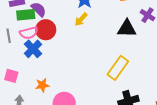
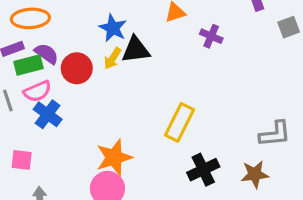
black triangle: (127, 29) -> (136, 50), moved
red circle: (46, 30) -> (77, 68), moved
orange star: (42, 85) -> (114, 157), moved, size x1.6

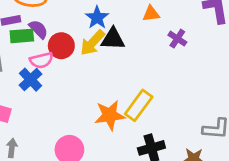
yellow arrow: (113, 58) -> (92, 43), size x1.5
pink semicircle: (37, 91) -> (41, 60), moved
orange star: (114, 157) -> (110, 115), moved

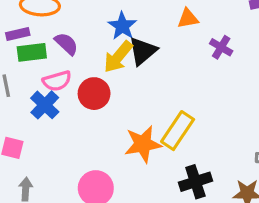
purple semicircle: (38, 29) -> (66, 44), moved
black triangle: (113, 39) -> (143, 51), turned -40
red circle: (61, 46) -> (94, 94), moved

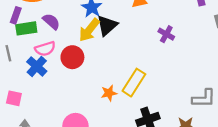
purple rectangle: (18, 34) -> (16, 15), turned -56
purple cross: (221, 47) -> (166, 34), moved
orange star: (143, 144) -> (109, 93), size x0.6

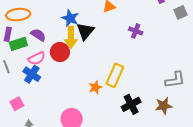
yellow arrow: (89, 30) -> (71, 37), turned -30
red circle: (72, 57) -> (60, 52), moved
pink square: (14, 98) -> (17, 104), turned -32

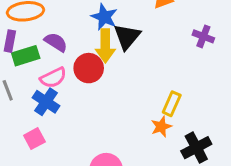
yellow rectangle: (115, 75) -> (172, 104), size x0.7
orange star: (95, 87) -> (161, 127), moved
pink square: (17, 104) -> (34, 139), moved

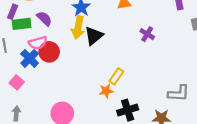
black triangle: (127, 37) -> (94, 36), moved
red circle: (89, 68) -> (49, 52), moved
pink square: (34, 139) -> (17, 82), turned -32

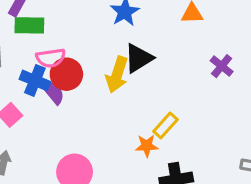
purple semicircle: (44, 19) -> (53, 92), moved
yellow arrow: (78, 28) -> (117, 75), moved
blue cross: (30, 58) -> (35, 80), turned -30

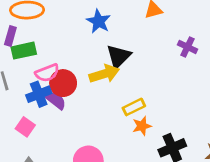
yellow arrow: (117, 75) -> (104, 74), turned -112
blue cross: (35, 80) -> (39, 94), turned -30
yellow rectangle: (166, 125) -> (134, 107), moved, turned 35

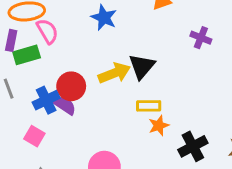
black triangle: (119, 56) -> (142, 66), moved
pink semicircle: (47, 73) -> (47, 31), moved, turned -95
yellow rectangle: (134, 107) -> (149, 106), turned 30

